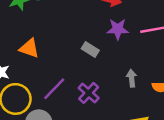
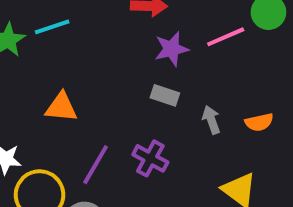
orange triangle: (29, 48) -> (61, 107), moved
gray rectangle: (90, 49) -> (165, 95), moved

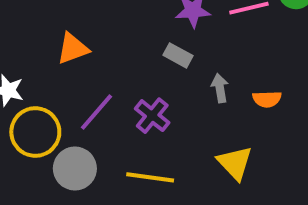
orange triangle: (61, 107) -> (73, 49), turned -36

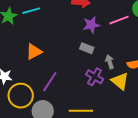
purple cross: (152, 116) -> (95, 77), moved
yellow triangle: (235, 163) -> (120, 81), moved

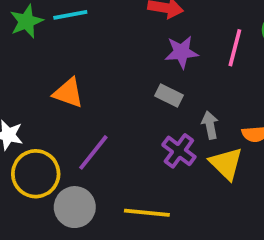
pink line: (119, 20) -> (235, 48), turned -60
orange triangle: (34, 52) -> (68, 93), turned 42

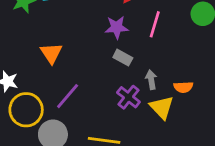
pink line: (235, 48) -> (155, 24), moved
purple star: (182, 52) -> (117, 27), moved
orange triangle: (68, 93) -> (51, 53), turned 35

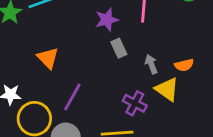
gray rectangle: (123, 58) -> (119, 48), turned 48
purple cross: (128, 97) -> (135, 103), moved

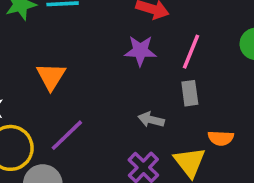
gray rectangle: (119, 48) -> (190, 93), moved
gray arrow: (151, 64) -> (151, 120), moved, turned -72

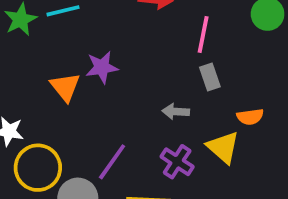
purple star: (140, 51) -> (102, 67), moved
purple line: (67, 135) -> (112, 162), moved

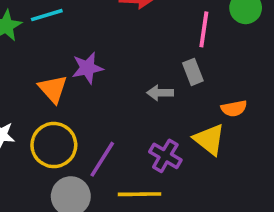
pink line: (203, 35) -> (204, 29), moved
gray arrow: (176, 112) -> (160, 93), moved
yellow circle: (38, 168) -> (54, 145), moved

